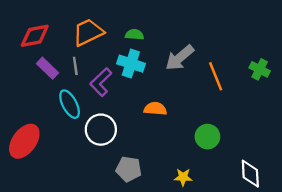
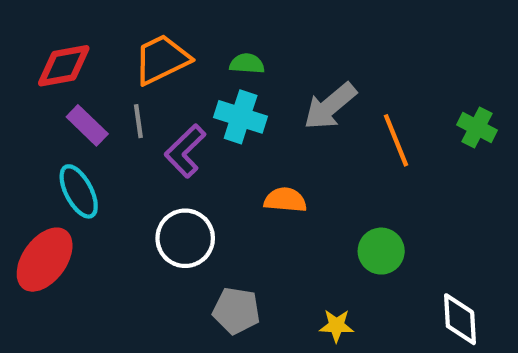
cyan ellipse: (70, 104) -> (79, 191), moved

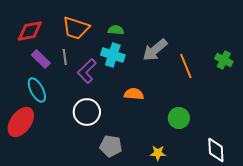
orange trapezoid: (162, 59) -> (76, 28), turned -136

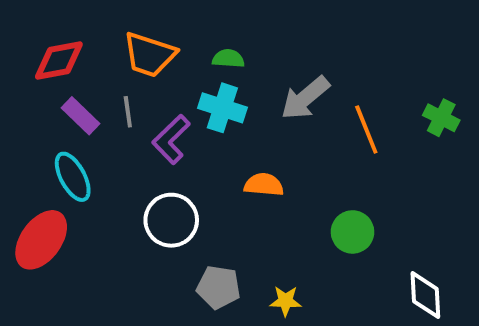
yellow star: (158, 153) -> (285, 301), moved

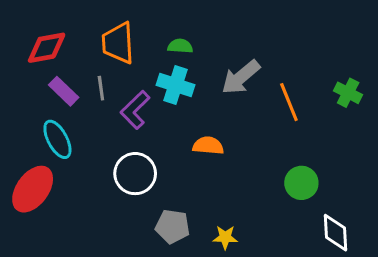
orange trapezoid: (150, 55) -> (118, 43), turned 69
green circle: (352, 232) -> (301, 183), moved

